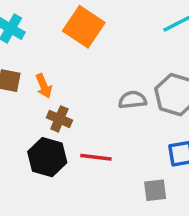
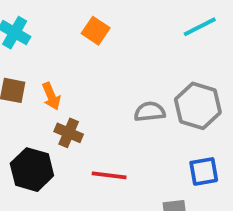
orange square: (84, 27) -> (96, 31), size x0.6
black hexagon: (47, 157) -> (32, 170), moved

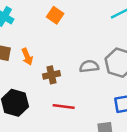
brown cross: (69, 133) -> (51, 75), moved, turned -35

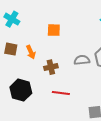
orange square: (55, 15) -> (54, 30), moved, turned -32

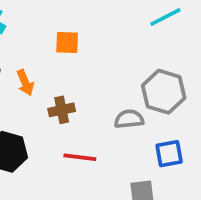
gray semicircle: (82, 60) -> (129, 119), moved

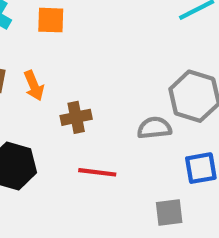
orange square: (67, 43) -> (51, 20), moved

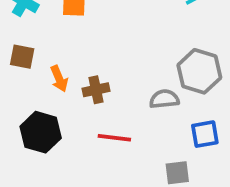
orange arrow: (34, 86) -> (59, 79), moved

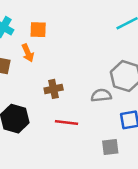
orange arrow: (59, 79) -> (28, 53), moved

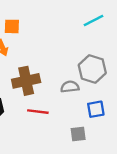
brown cross: (54, 89) -> (26, 81), size x1.6

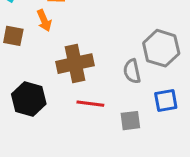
gray semicircle: (70, 87) -> (132, 71), turned -96
gray square: (78, 134) -> (130, 121), moved

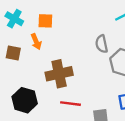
gray semicircle: (132, 71) -> (102, 44), moved

